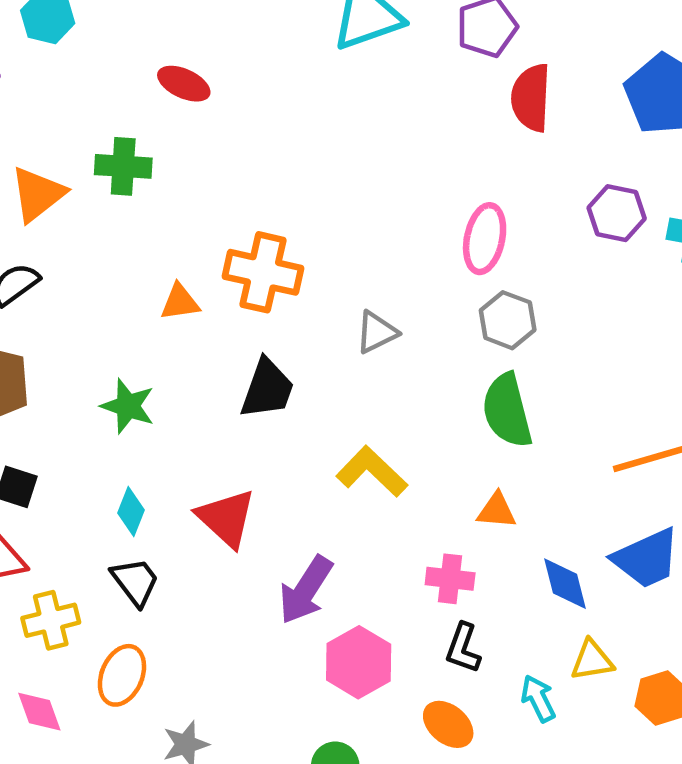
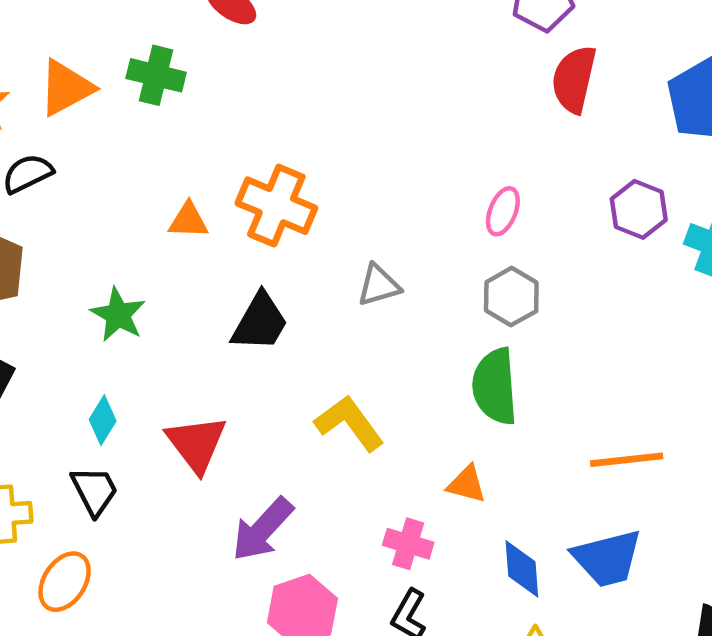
pink ellipse: (485, 239) -> (503, 211), size x0.7

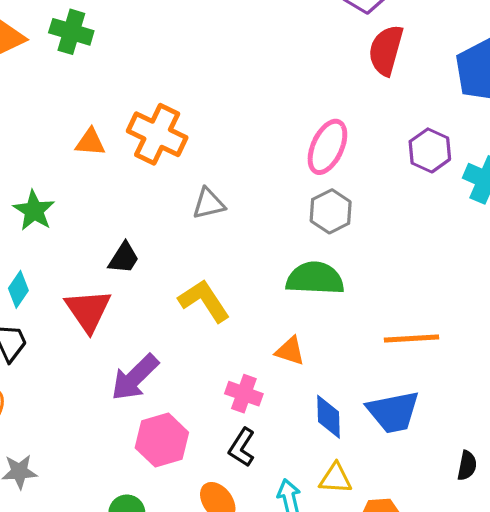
pink ellipse: (503, 211) -> (327, 147), size x1.5
gray triangle: (379, 285) -> (209, 204), moved
black trapezoid: (260, 322) -> (124, 258), moved, size x0.7
green semicircle: (495, 386) -> (315, 278), turned 94

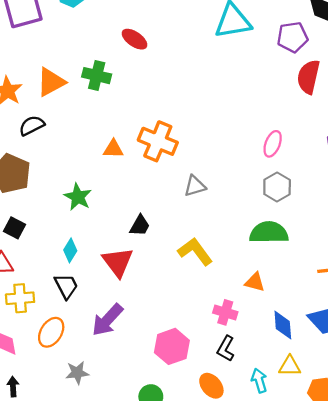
pink ellipse: (327, 147) -> (273, 144), size x0.7
purple arrow: (135, 377) -> (107, 320), moved

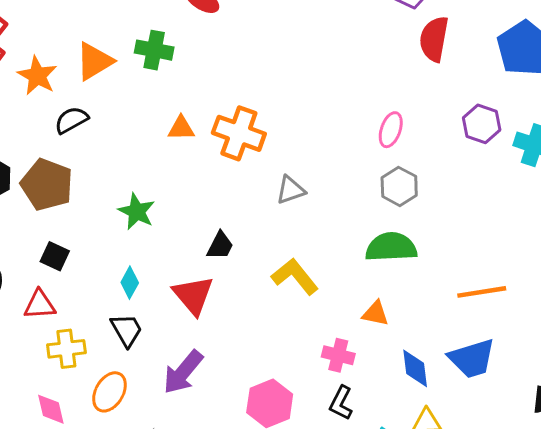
orange triangle: (113, 149) -> (181, 128), moved

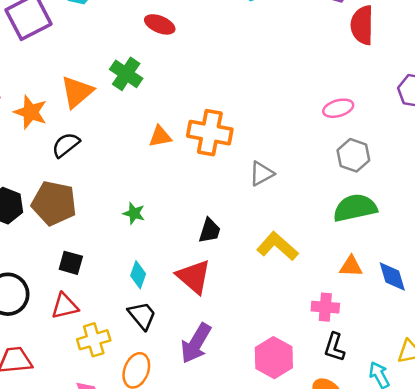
green cross: (154, 50) -> (126, 74), turned 32
pink ellipse: (391, 130) -> (338, 108), turned 64
green star: (137, 211) -> (134, 213), size x0.7
blue diamond: (415, 368) -> (392, 277), moved

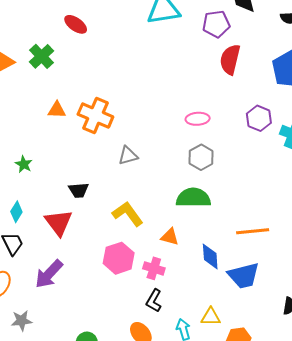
black trapezoid: (210, 231) -> (79, 190), turned 55
orange triangle: (351, 266) -> (170, 237), moved
pink hexagon: (274, 358) -> (119, 258), moved

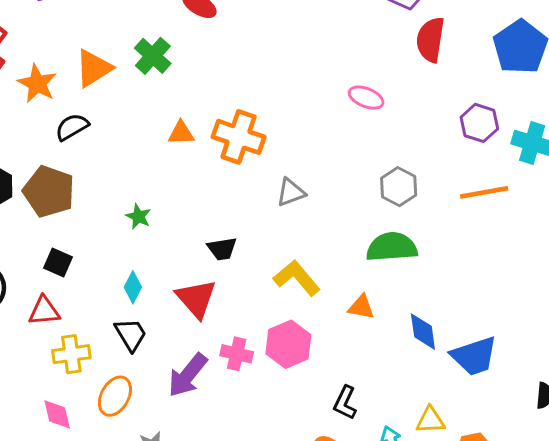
pink ellipse: (198, 119) -> (366, 98), moved, turned 30
orange line: (253, 231) -> (484, 192), moved
pink cross: (154, 268) -> (237, 354), moved

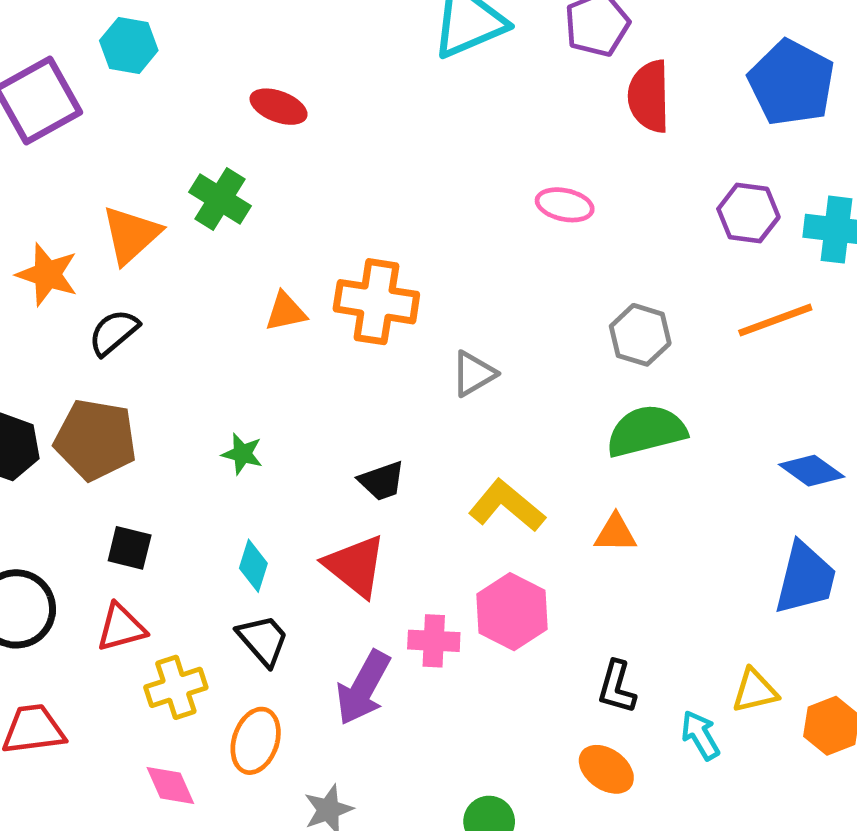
blue diamond: (423, 332) -> (812, 471), moved, turned -36
blue trapezoid: (474, 356) -> (805, 578), turned -48

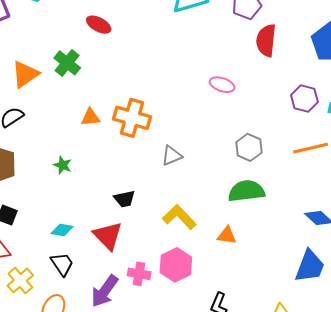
green star: (242, 454) -> (63, 165), moved
cyan diamond: (253, 566) -> (62, 230), turned 75
yellow cross: (176, 687) -> (20, 280), turned -30

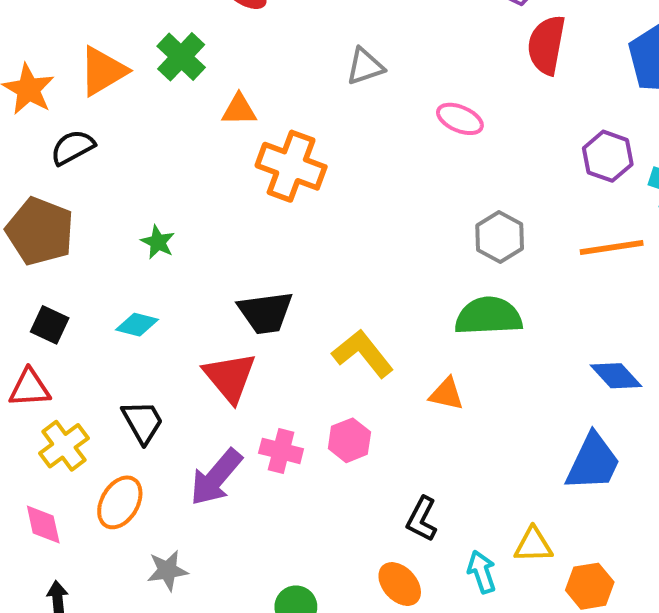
orange triangle: (91, 117) -> (239, 110), moved
gray triangle: (172, 156) -> (365, 66), moved
black trapezoid: (124, 199) -> (266, 313), size x1.4
cyan diamond: (62, 230) -> (137, 325), moved
pink hexagon: (176, 265) -> (349, 440), size x0.7

